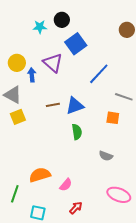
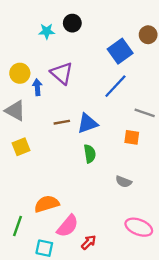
blue square: (76, 44) -> (120, 51), moved
yellow square: (18, 117) -> (21, 147), moved
pink semicircle: (66, 185) -> (68, 226), moved, size x1.5

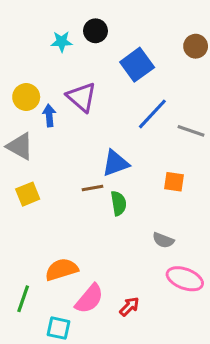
blue square: (120, 51) -> (137, 65), moved
gray line: (145, 113) -> (191, 131), moved
brown line: (62, 122) -> (92, 188), moved
pink ellipse: (139, 227) -> (185, 279), moved
red arrow: (89, 242) -> (129, 306), moved

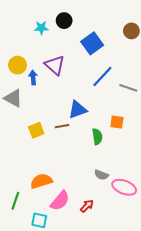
yellow square: (28, 194) -> (36, 130), moved
green semicircle: (119, 203) -> (97, 137), moved
gray semicircle: (163, 240) -> (101, 175), moved

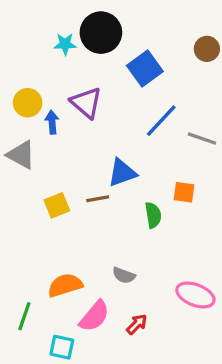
black circle: (64, 21) -> (101, 33), size x1.6
gray semicircle: (101, 175) -> (124, 275), moved

